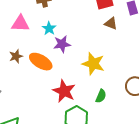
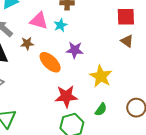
cyan star: (49, 28) -> (60, 25), moved
brown star: (16, 56) -> (27, 43), moved
red star: (64, 91) -> (66, 96), turned 30

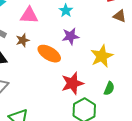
cyan star: (60, 25) -> (66, 11), moved
yellow star: (101, 76) -> (102, 56), turned 30

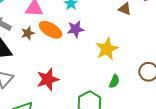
orange ellipse: (49, 54) -> (51, 30), moved
red star: (72, 83) -> (48, 79), moved

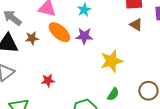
brown star: (28, 33) -> (32, 38), moved
red star: (48, 79) -> (48, 81), size x0.6

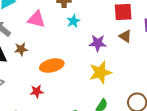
orange ellipse: (59, 32) -> (52, 66), moved, turned -55
purple star: (84, 36) -> (98, 43), moved

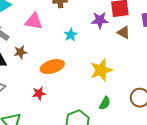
cyan star: (73, 21) -> (71, 35), moved
purple star: (98, 43) -> (100, 20), moved

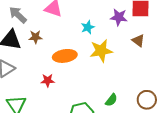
brown triangle: (124, 32) -> (138, 41), moved
yellow star: (101, 70) -> (101, 51), moved

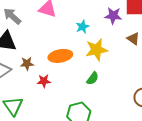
brown star: (35, 37) -> (27, 64), moved
green semicircle: (111, 100) -> (93, 78), moved

